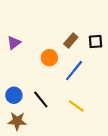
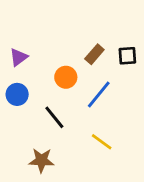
blue circle: (14, 95) -> (17, 94), moved
black line: (41, 100) -> (54, 117), moved
brown star: (17, 121) -> (41, 160), moved

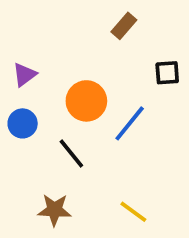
brown rectangle: (94, 54) -> (124, 26), moved
orange circle: (66, 77) -> (86, 101), size x1.4
yellow line: (102, 142) -> (133, 212), moved

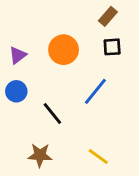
brown rectangle: (124, 26) -> (108, 16), moved
black square: (167, 73) -> (112, 47), moved
orange circle: (86, 101) -> (64, 50), moved

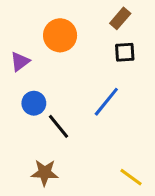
orange circle: (64, 50) -> (60, 35), moved
blue circle: (16, 91) -> (34, 103), moved
yellow line: (98, 157) -> (131, 177), moved

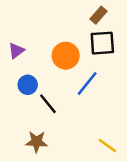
orange circle: (60, 35) -> (66, 56), moved
black square: (125, 52) -> (102, 43), size x1.5

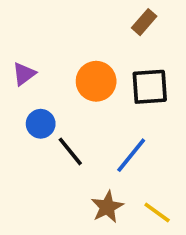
black square: (102, 43) -> (150, 87), moved
blue line: (87, 84) -> (131, 155), moved
brown star: (37, 142) -> (107, 207), moved, turned -30

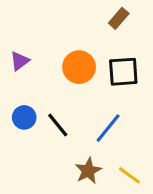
blue circle: (41, 124) -> (24, 117), moved

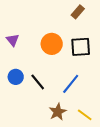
purple triangle: (20, 61) -> (13, 40), turned -32

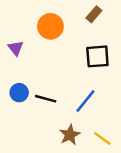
orange circle: (52, 44) -> (50, 26), moved
black line: (38, 82) -> (46, 99), turned -36

